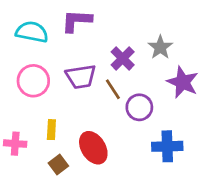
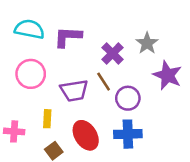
purple L-shape: (77, 21) -> (68, 37), moved
purple trapezoid: (81, 77) -> (74, 91), moved
blue cross: (167, 146) -> (128, 134), moved

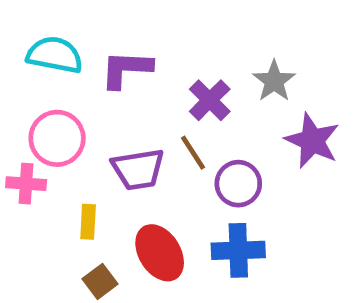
pink cross: (14, 131) -> (26, 184), moved

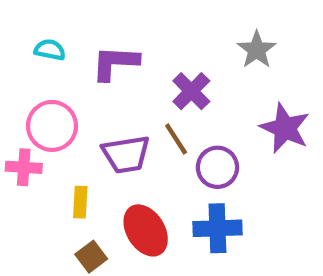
cyan semicircle: (55, 55) -> (50, 50), size x0.6
gray star: (274, 81) -> (257, 50), moved

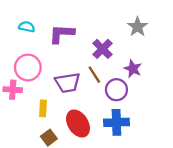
purple star: (285, 128) -> (133, 69), moved, size x0.7

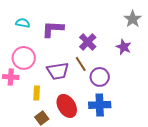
gray star: (137, 27) -> (133, 19), moved
purple star: (133, 69) -> (124, 47), moved

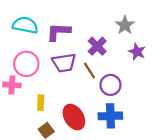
gray star: (133, 19) -> (125, 25), moved
cyan semicircle: (23, 23) -> (25, 25), size x1.6
purple trapezoid: (58, 71) -> (64, 63), moved

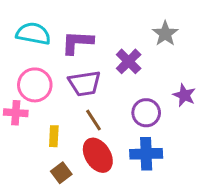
purple star: (137, 52) -> (184, 95), moved
brown line: (89, 71) -> (93, 120), moved

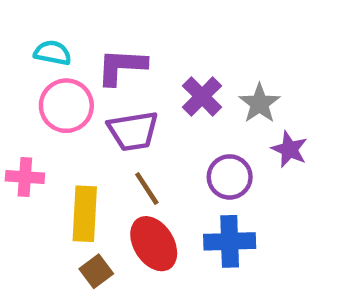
cyan semicircle: (33, 34) -> (53, 53), size x0.7
gray star: (165, 34) -> (259, 103), moved
pink circle: (35, 85) -> (66, 106), moved
yellow rectangle: (54, 136) -> (85, 214), size x1.6

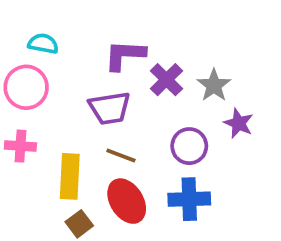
purple L-shape: (122, 67) -> (125, 55), moved
pink circle: (66, 106) -> (26, 87), moved
brown line: (147, 188) -> (121, 156), turned -36

